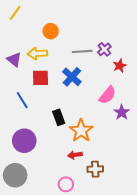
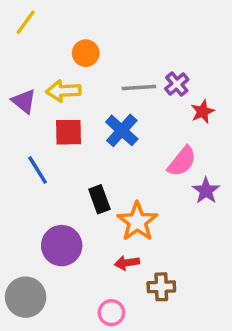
purple circle: (24, 141) -> (62, 246), moved

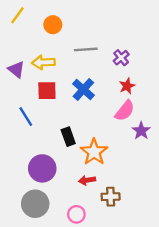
orange circle: (86, 53) -> (53, 25), moved
gray line: (139, 88) -> (86, 49), moved
red star: (203, 112) -> (127, 86), moved
gray circle: (26, 297) -> (35, 204), moved

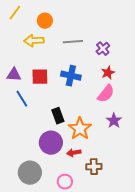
yellow arrow: (43, 62) -> (34, 41), moved
purple triangle: (16, 69) -> (14, 75), moved, turned -35
blue cross: (83, 89) -> (71, 76), turned -30
purple star: (141, 131) -> (114, 121), moved
purple circle: (42, 168) -> (51, 143), moved

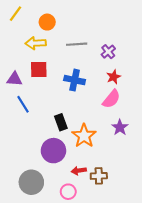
red square: (40, 77) -> (39, 69), moved
red arrow: (74, 153) -> (79, 171), moved

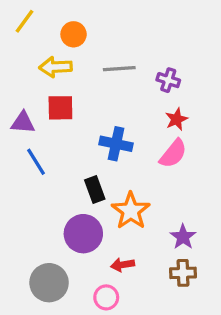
purple cross: (108, 52) -> (168, 80), turned -32
blue cross: (75, 80) -> (116, 144), moved
purple star: (120, 127) -> (183, 237), moved
brown cross: (99, 176) -> (183, 273), moved

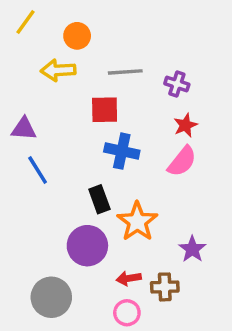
red square: (60, 108) -> (105, 110), moved
brown cross: (183, 273) -> (165, 287), moved
pink circle: (106, 297) -> (127, 313), moved

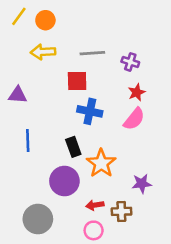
orange circle: (77, 36) -> (45, 20), moved
blue line: (38, 170) -> (28, 141), moved, turned 30
purple star: (192, 249) -> (142, 184), turned 30

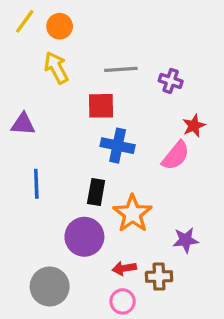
yellow arrow: (43, 52) -> (56, 68), turned 65
red star: (137, 92) -> (194, 126), moved
black rectangle: (73, 147) -> (96, 192), turned 30

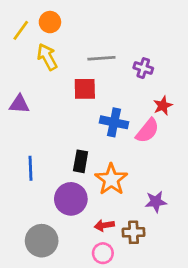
yellow line: (25, 21) -> (21, 30), moved
blue cross: (118, 146) -> (114, 122), moved
blue line: (36, 184) -> (30, 168), moved

